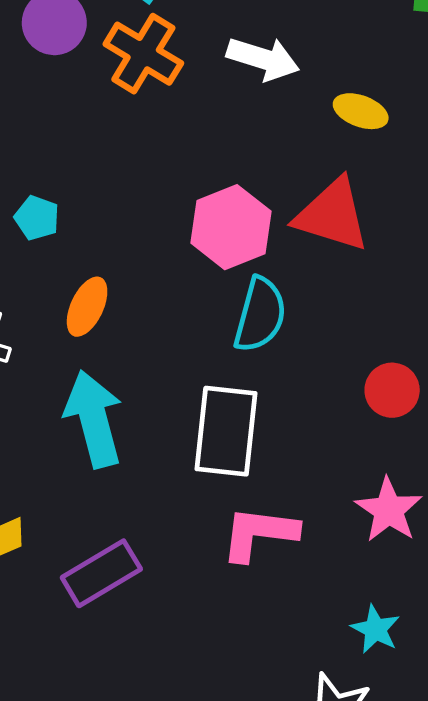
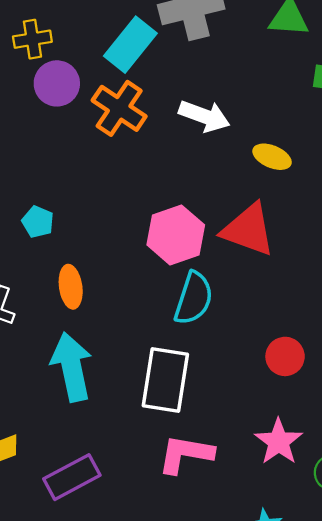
orange ellipse: (87, 307) -> (71, 287), turned -36

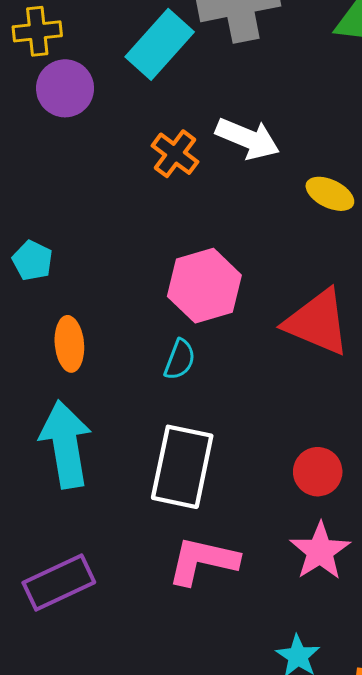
orange cross: (119, 108) -> (175, 154), moved, size x0.7
red triangle: (248, 230) -> (317, 322), moved
cyan semicircle: (194, 298) -> (180, 360), moved, size x0.6
red circle: (285, 356) -> (318, 472), moved

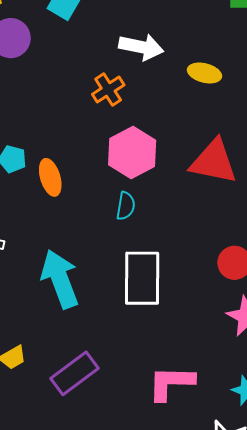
orange cross: (175, 154) -> (108, 90), moved, turned 32
orange ellipse: (69, 344) -> (50, 177), moved
pink L-shape: (203, 561) -> (171, 383), moved

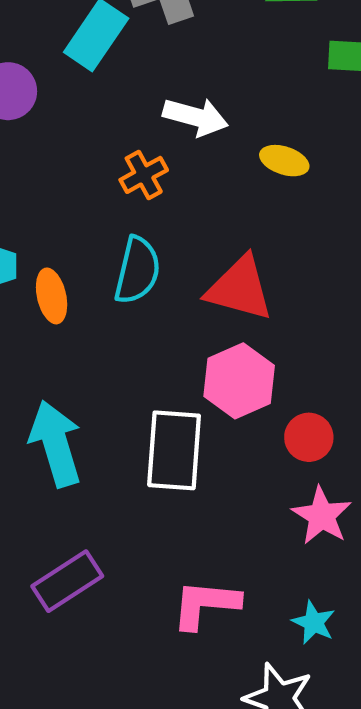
pink hexagon: (132, 152) -> (239, 381), moved
red triangle: (214, 162) -> (240, 288), moved
cyan semicircle: (126, 206) -> (137, 270), moved, size x1.6

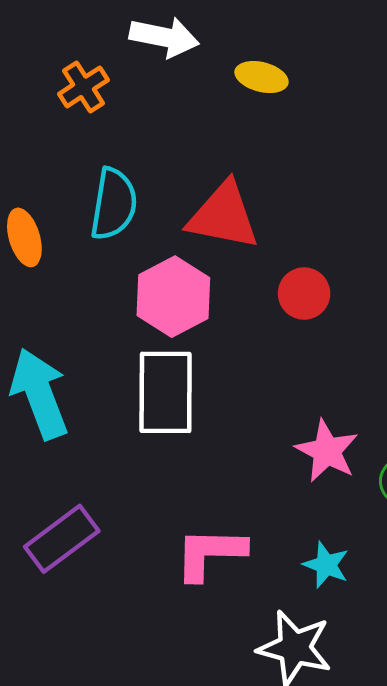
orange cross: (144, 175) -> (83, 87), moved
pink hexagon: (239, 381) -> (173, 297), moved
red circle: (309, 437) -> (304, 294), moved

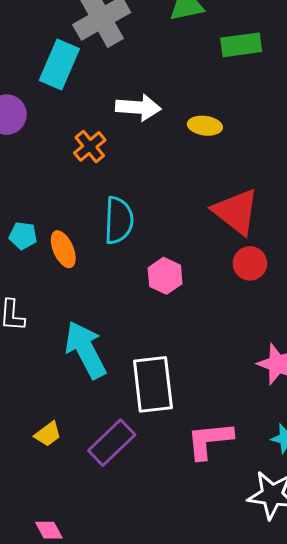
red triangle: (223, 216) -> (236, 212), moved, turned 34
pink hexagon: (173, 297) -> (165, 276), size x0.7
white rectangle: (166, 392) -> (153, 384), moved

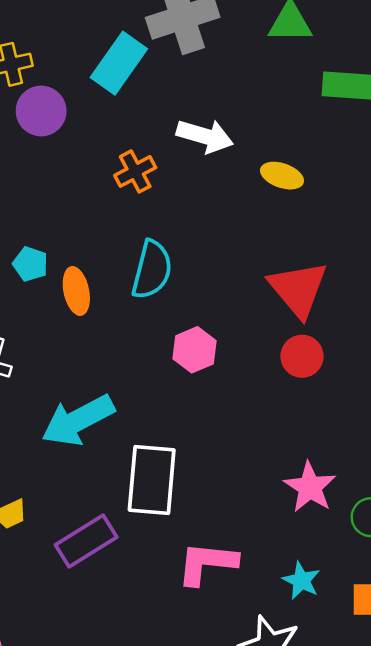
cyan arrow: (86, 350) -> (78, 420), turned -102

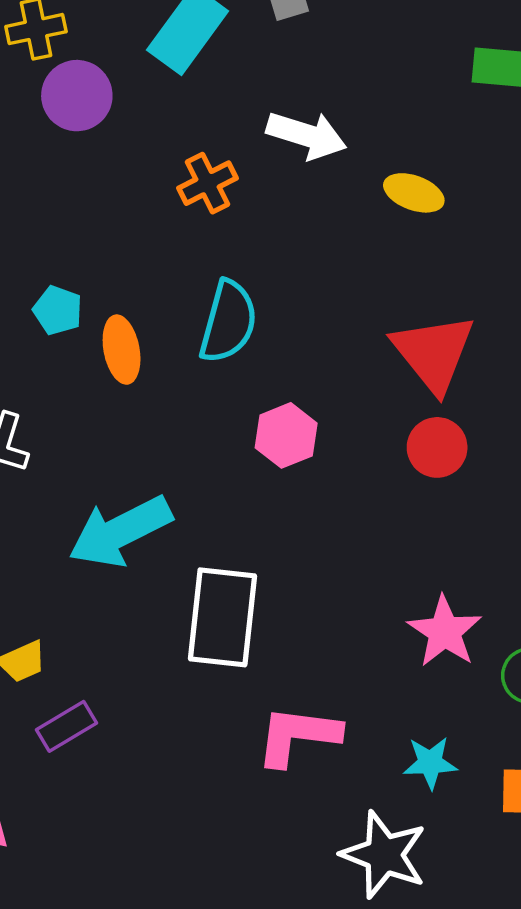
purple rectangle: (86, 541) -> (67, 726), moved, size x0.7
cyan star: (301, 581) -> (430, 763), turned -30

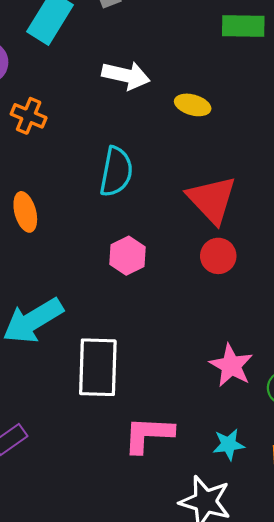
orange cross: (208, 183) -> (29, 116), moved, turned -36
cyan semicircle: (228, 322) -> (116, 172), moved

